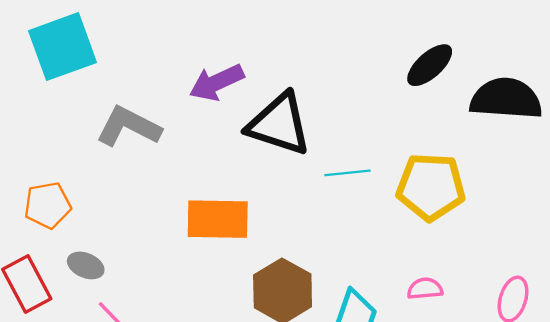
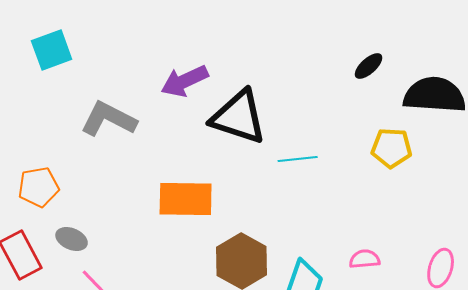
cyan square: (63, 47) -> (52, 50), size x0.7
black ellipse: (430, 65) -> (369, 66), size x0.7
yellow pentagon: (431, 187) -> (392, 148), moved, size x0.7

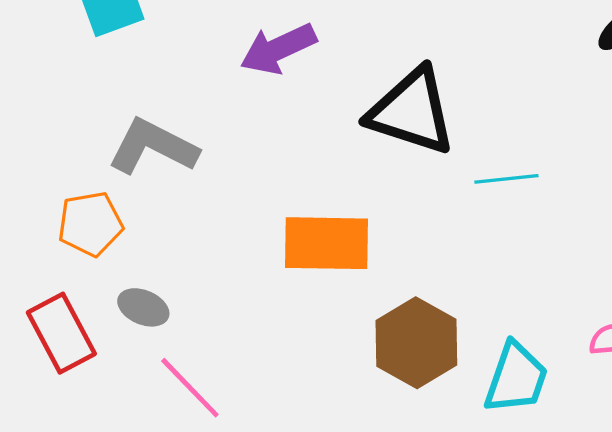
purple arrow: (185, 81) -> (278, 49), moved
gray L-shape: (109, 119) -> (153, 147), moved

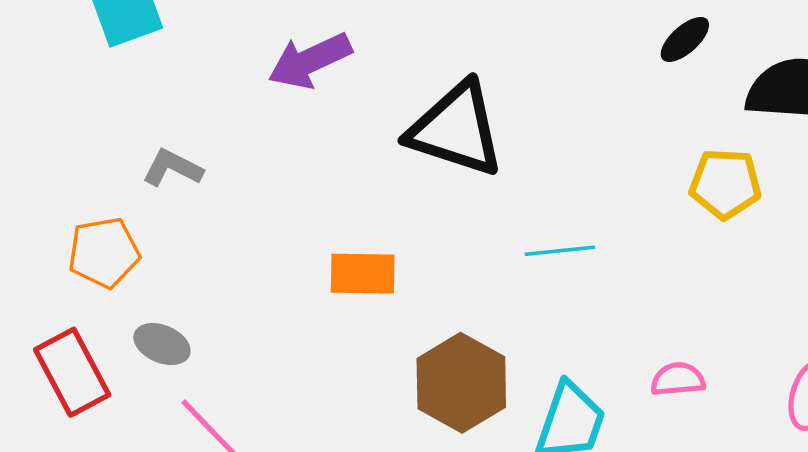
gray L-shape: (153, 147) -> (173, 168), size x0.6
cyan line: (506, 179) -> (560, 251), moved
orange rectangle: (326, 243) -> (363, 274), size x0.7

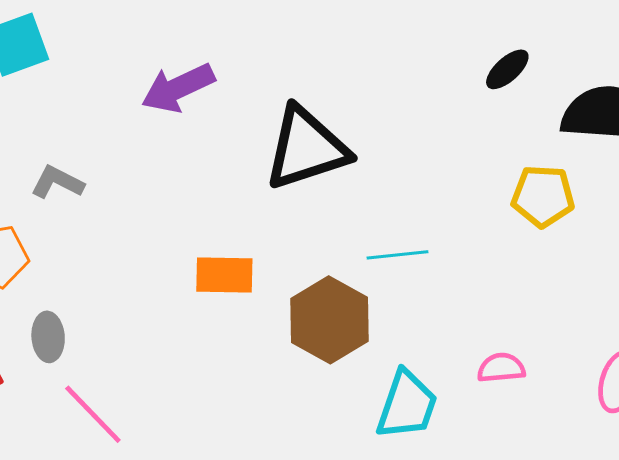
black triangle: (456, 129) -> (306, 148), turned -36
gray ellipse: (162, 344) -> (48, 337), turned 63
brown hexagon: (461, 383) -> (330, 320), moved

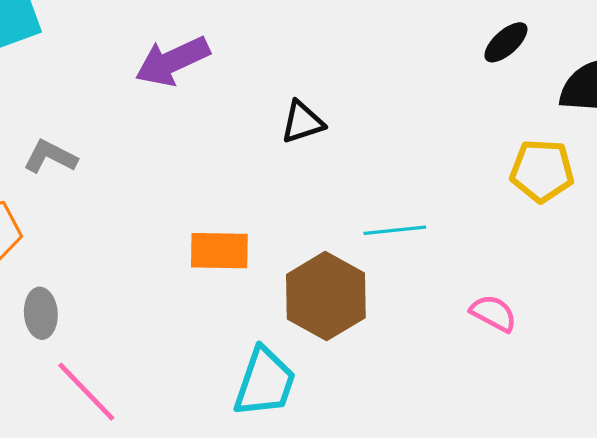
black triangle: (306, 148) -> (302, 122), size x0.5
pink semicircle: (501, 368) -> (493, 313), moved, turned 33
cyan trapezoid: (407, 405) -> (265, 382), moved

